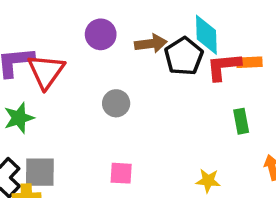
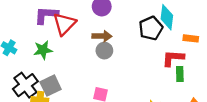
brown arrow: (151, 44) -> (102, 36), moved
red L-shape: (223, 67) -> (173, 58), moved
gray square: (40, 172) -> (51, 86), turned -35

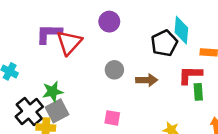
brown arrow: (102, 36) -> (147, 80), moved
green star: (43, 50) -> (53, 92), moved

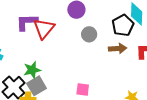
gray circle: (114, 70) -> (89, 34), moved
brown arrow: (147, 80) -> (118, 49), moved

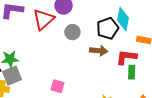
red triangle: (44, 29) -> (43, 19), moved

